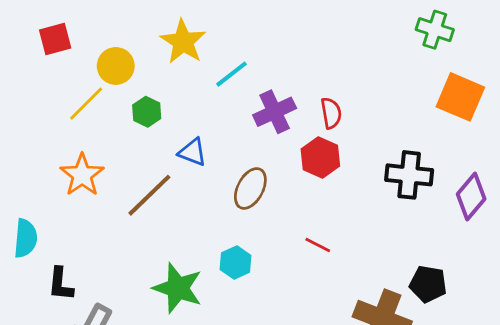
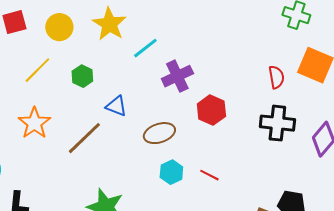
yellow circle: (116, 66) -> (59, 27), moved
red semicircle: (331, 113) -> (276, 77), moved
brown ellipse: (250, 188) -> (159, 133), turned 44
cyan hexagon: (236, 262) -> (171, 172), moved

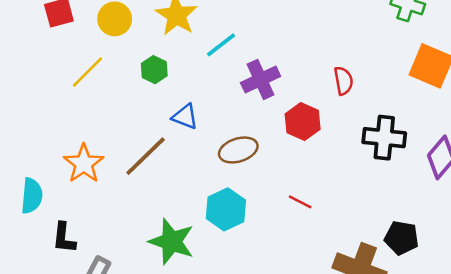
green hexagon: (82, 76) -> (154, 70), moved
red semicircle: (276, 77) -> (343, 81), moved
orange star: (34, 123) -> (84, 164), moved
cyan hexagon: (171, 172) -> (226, 209), moved, size x1.4

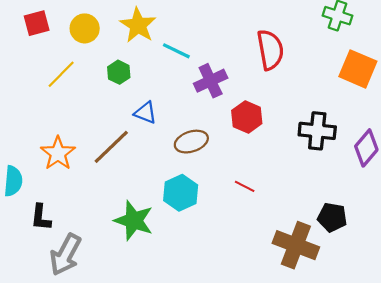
cyan line: (221, 45) -> (176, 51), turned 64
red semicircle: (343, 81) -> (270, 50), moved, size x1.6

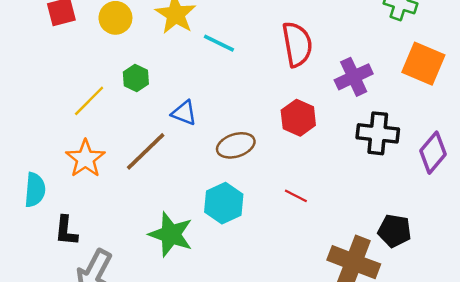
red semicircle: (270, 50) -> (297, 44), moved
green hexagon: (119, 72) -> (136, 78), moved
yellow line: (61, 74) -> (89, 101), moved
purple cross: (211, 81) -> (354, 77), moved

